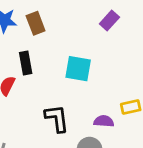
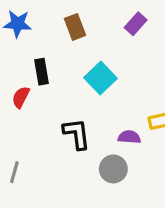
brown rectangle: (36, 23) -> (75, 27), moved
cyan square: (78, 69) -> (101, 78), turned 36

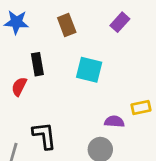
cyan square: (101, 78) -> (89, 70), turned -32
black L-shape: (77, 134) -> (44, 136), moved

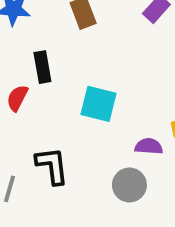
cyan square: (89, 70) -> (98, 104), moved

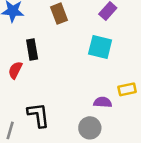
cyan square: (98, 104) -> (100, 47), moved

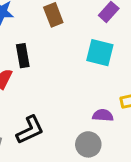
black L-shape: (38, 115) -> (30, 130), turned 72

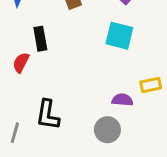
black L-shape: (30, 130) -> (48, 115), turned 124

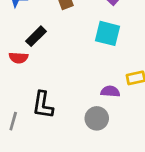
black rectangle: (40, 39) -> (36, 36), turned 55
red semicircle: (21, 63) -> (19, 58), turned -114

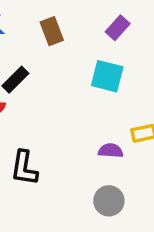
gray circle: (97, 118) -> (109, 201), moved

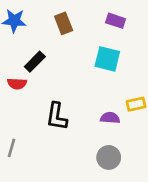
purple rectangle: (118, 28) -> (116, 21), turned 66
black L-shape: (24, 168) -> (57, 116), moved

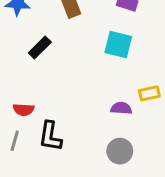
red semicircle: (17, 84) -> (24, 110), moved
black L-shape: (57, 116) -> (50, 136), moved

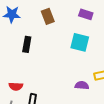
black rectangle: (40, 47) -> (27, 44), turned -35

